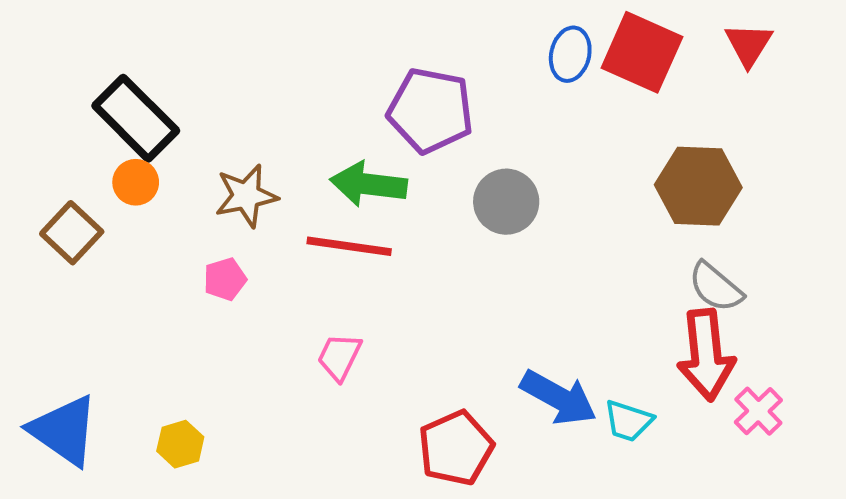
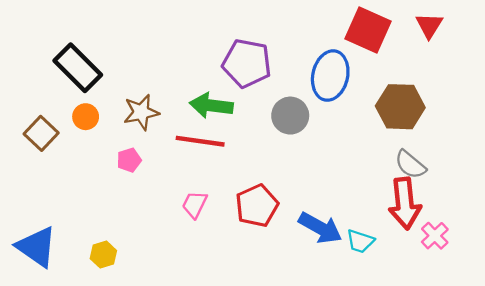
blue ellipse: (570, 54) -> (330, 76), moved, size x1.6
orange circle: (136, 182) -> (86, 117), moved
red pentagon: (456, 448) -> (257, 206), moved

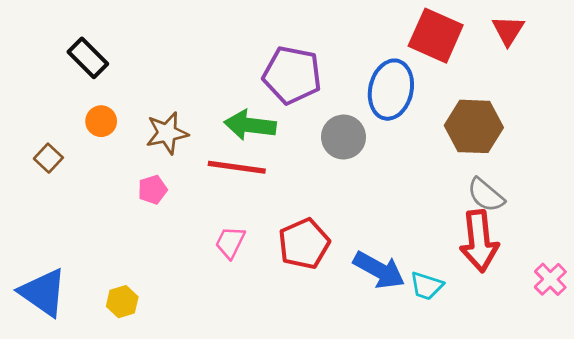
black rectangle: (78, 68) -> (88, 58), moved, size x0.7
orange circle: (86, 117) -> (101, 121), moved
brown square: (41, 133) -> (48, 158), size x0.7
pink cross: (435, 236) -> (550, 279), moved

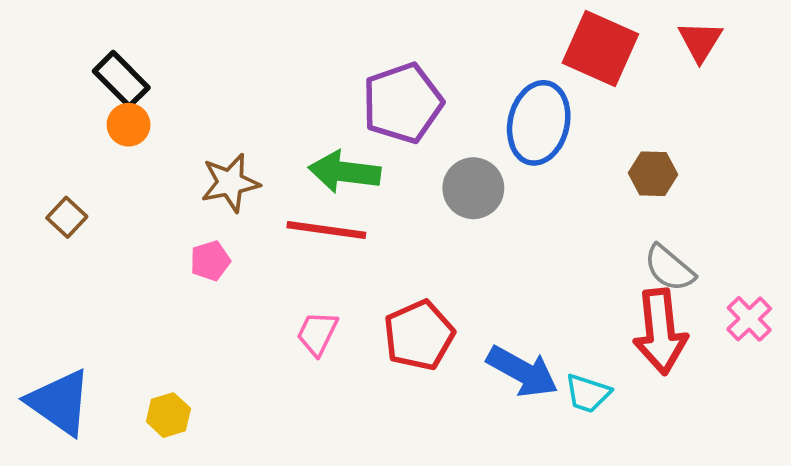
purple pentagon: (292, 75) -> (403, 103), turned -30
orange circle: (101, 121) -> (129, 125), moved
brown hexagon: (474, 126) -> (653, 174), size x0.6
pink cross: (550, 279) -> (749, 319), moved

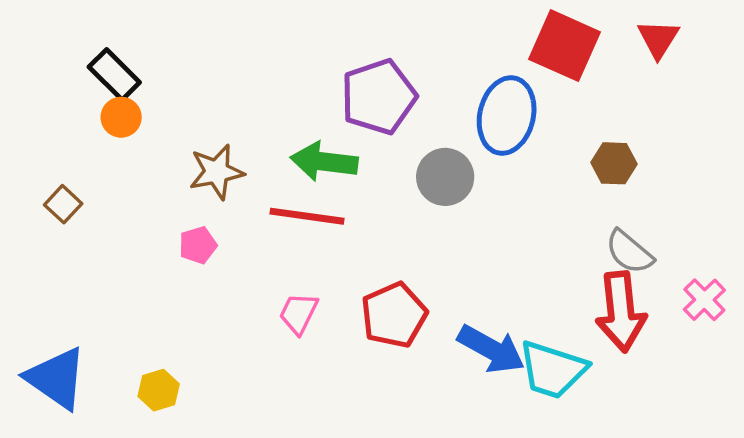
cyan trapezoid: (588, 393) -> (553, 370), size x1.6

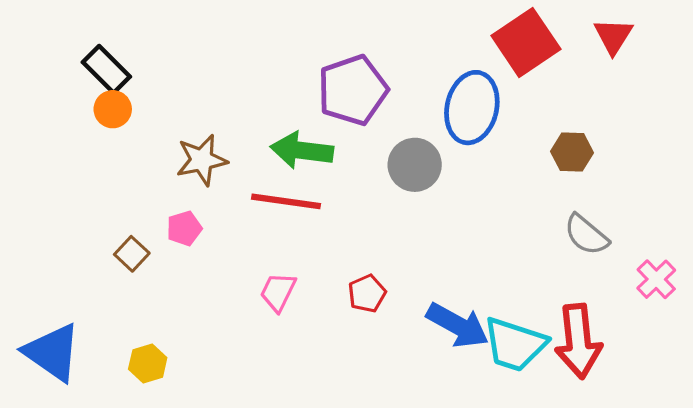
red square: (565, 46) -> (526, 42), turned 32
brown square: (63, 204) -> (132, 254), moved
red arrow: (621, 312) -> (578, 341), moved
red pentagon: (394, 315) -> (367, 294), size x0.6

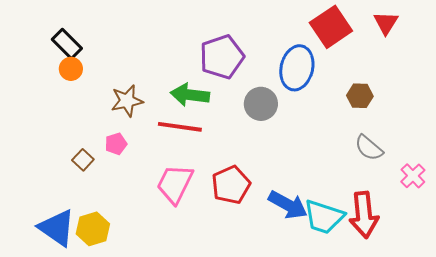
pink trapezoid: (278, 292) -> (175, 184), size x1.6
red pentagon: (367, 294) -> (231, 185), size x1.6
blue triangle: (52, 352) -> (57, 228), moved
yellow hexagon: (148, 363) -> (93, 229), size x1.4

